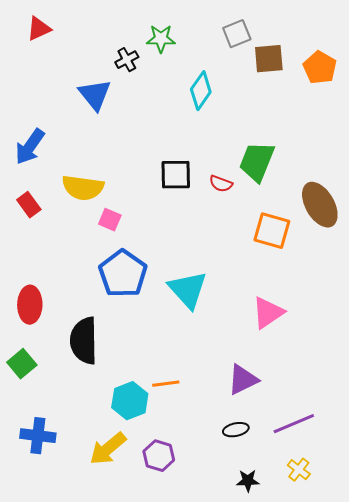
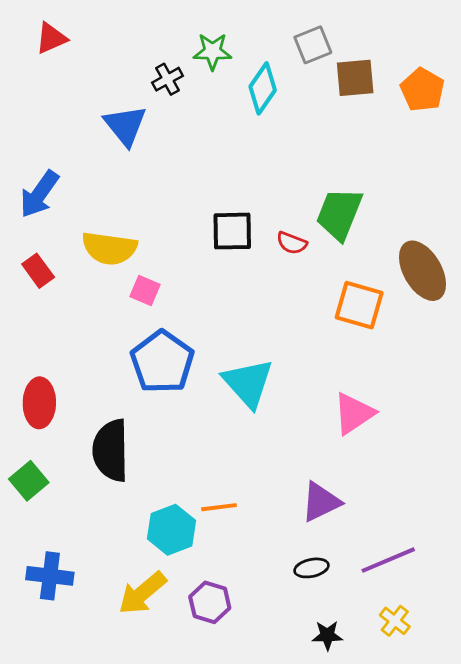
cyan diamond: (201, 91) -> (263, 88), moved

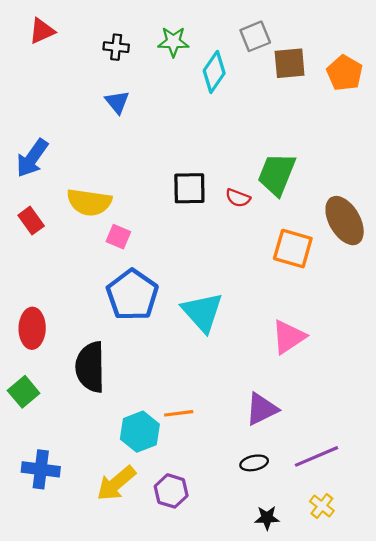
black cross: (168, 79) -> (116, 47), moved, turned 35
blue triangle: (125, 125) -> (117, 102), moved, size x0.7

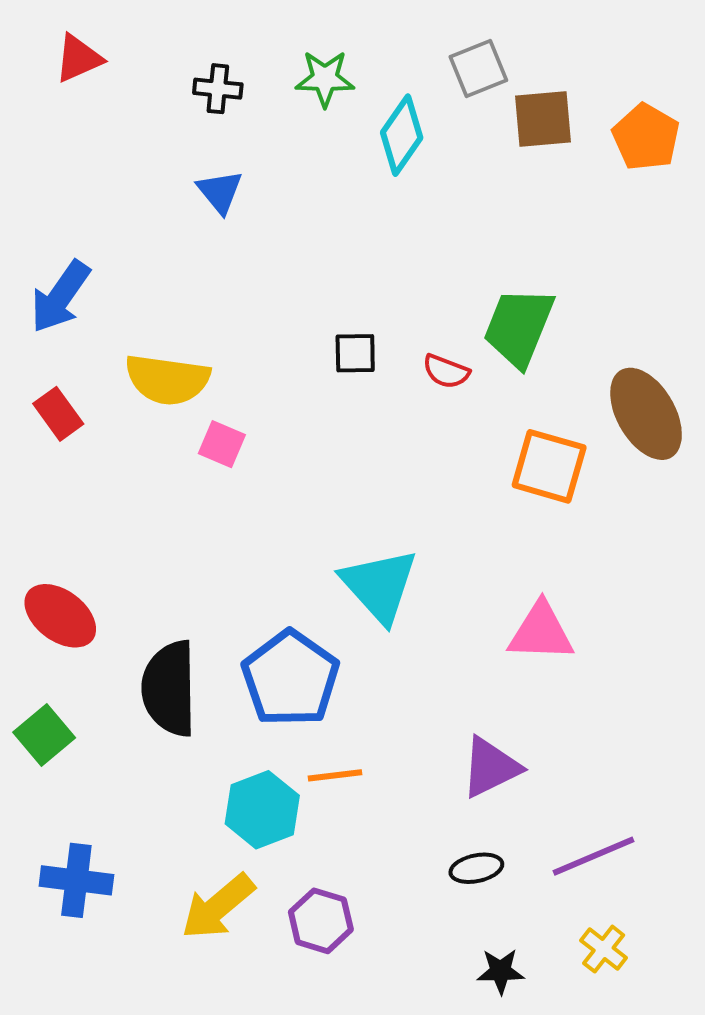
black square: (189, 188) -> (355, 353), size x0.7
blue pentagon: (132, 295) -> (291, 678), moved
red ellipse: (32, 328) -> (60, 616), turned -54
pink triangle: (289, 337) -> (541, 632), turned 36

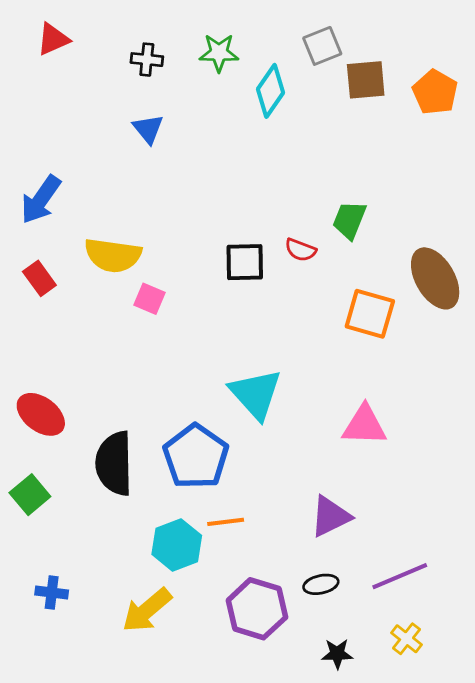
green trapezoid: (519, 327) -> (349, 220), size x0.7
black square: (355, 353) -> (245, 262), moved, size x1.4
blue cross: (76, 880) -> (52, 593), size x0.7
purple hexagon: (321, 921) -> (257, 609), moved, size x1.4

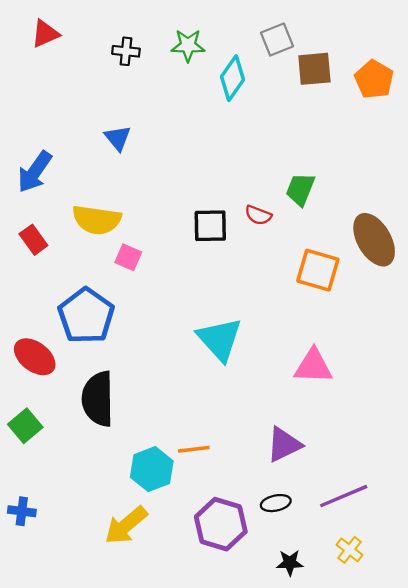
blue triangle: (148, 129) -> (118, 138), moved
blue pentagon: (196, 457) -> (86, 316), moved
blue cross: (52, 593) -> (22, 511), moved

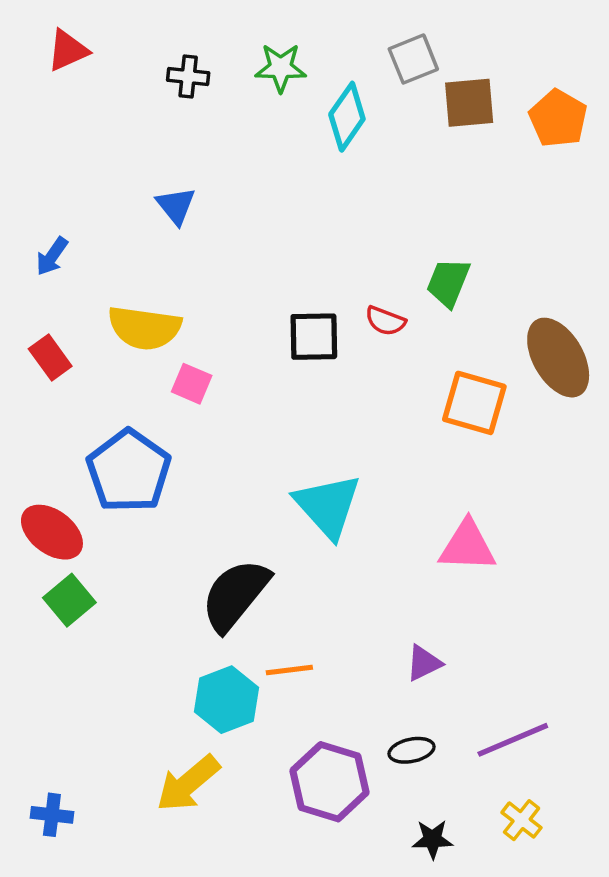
blue arrow: (35, 172) -> (52, 256), size x0.6
black semicircle: (98, 399) -> (235, 595), moved, turned 40
green square: (25, 426) -> (69, 600), moved
purple triangle: (284, 445) -> (424, 663), size x0.7
blue cross: (22, 511) -> (52, 815), moved

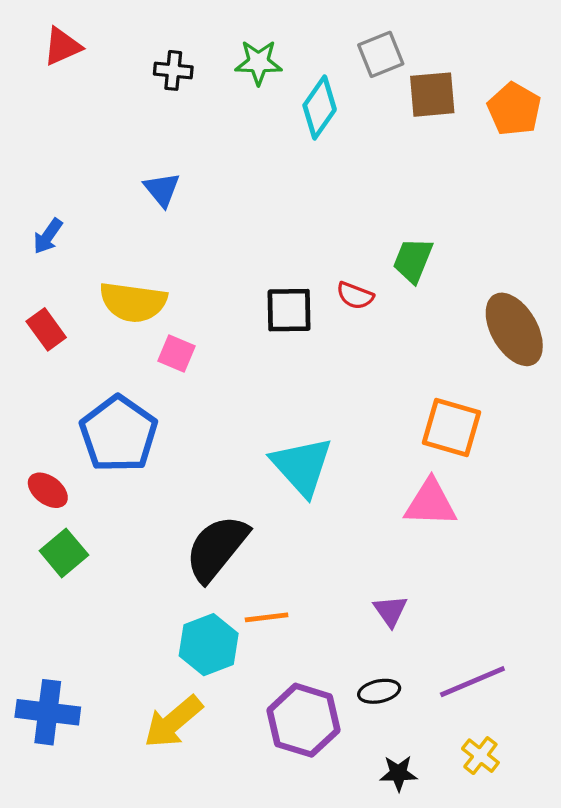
orange square: (474, 403) -> (451, 428), moved
red ellipse: (52, 532) -> (48, 490), size x0.7
purple triangle: (424, 663) -> (390, 611), turned -39
blue cross: (52, 815) -> (48, 712), moved, size x1.6

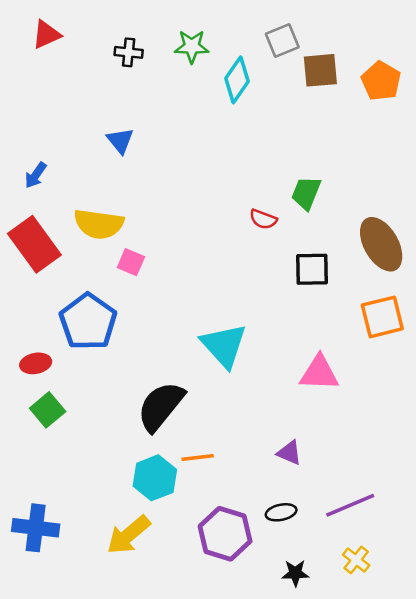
black square: (289, 310) -> (312, 269), moved
red rectangle: (46, 329) -> (34, 244), size x1.8
orange square: (451, 428) -> (382, 317), moved, turned -30
red ellipse: (48, 490) -> (36, 363), turned -48
purple triangle: (390, 611) -> (289, 453), turned -32

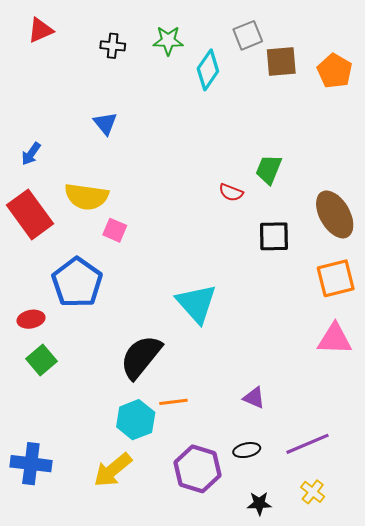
pink triangle: (319, 373) -> (335, 339), moved

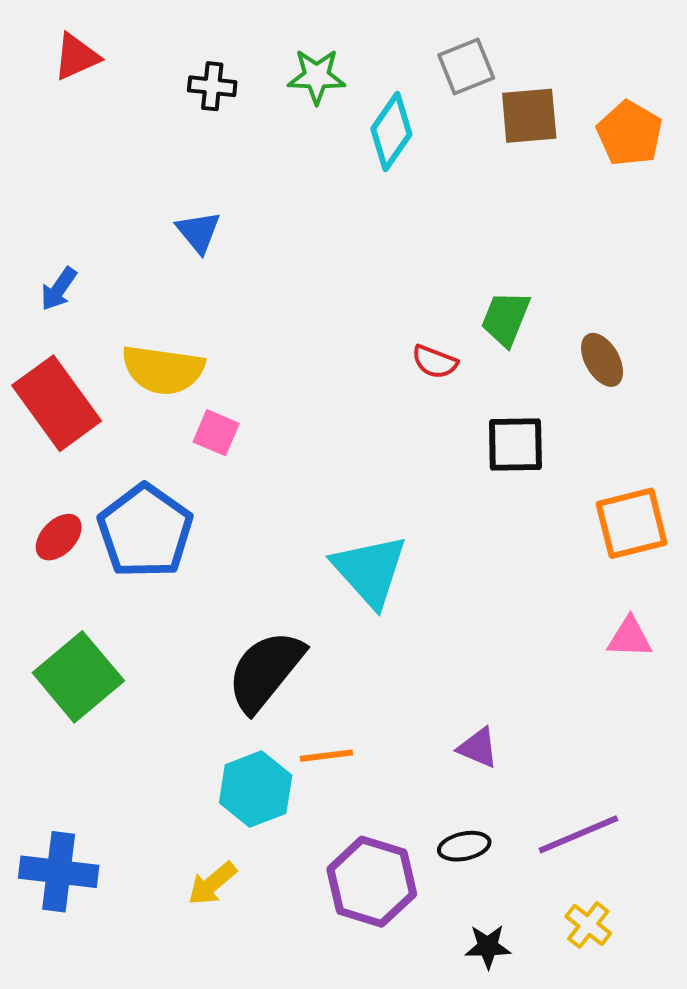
brown ellipse: (335, 214) -> (602, 360), moved, size x0.6
red ellipse: (31, 319) -> (59, 537), moved, turned -35
pink triangle: (335, 339) -> (630, 637), size x0.7
green square: (41, 360) -> (78, 677), size x1.5
yellow arrow: (113, 470) -> (212, 884), size x0.7

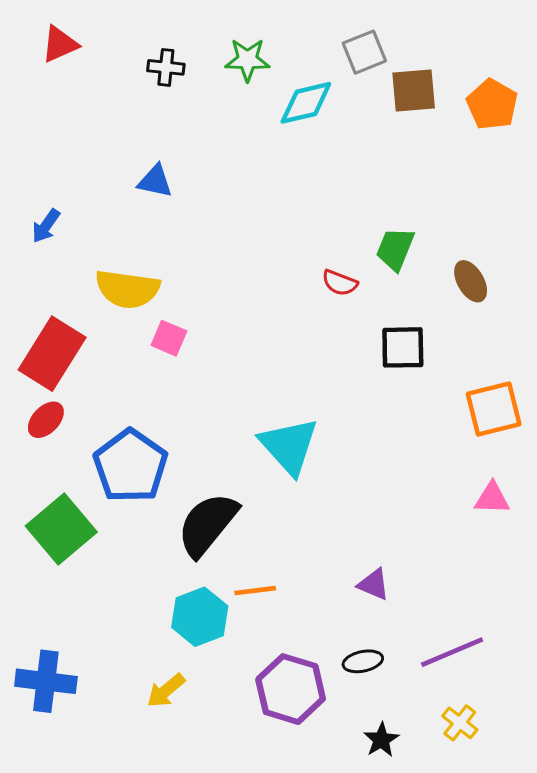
cyan diamond: (391, 131) -> (306, 103), turned 42
blue triangle: (198, 232) -> (155, 181), turned -39
red rectangle: (57, 403) -> (52, 354), moved, turned 68
blue pentagon: (145, 531) -> (131, 466), moved
black star: (488, 947) -> (381, 740), turned -30

